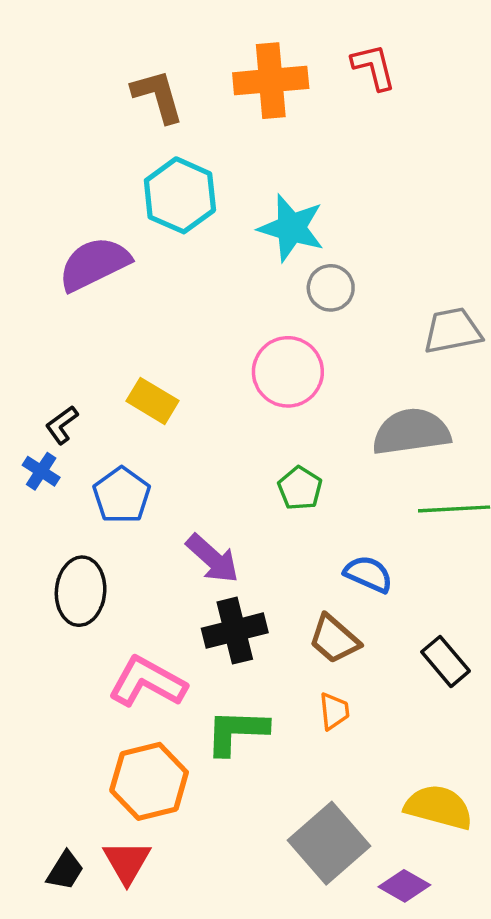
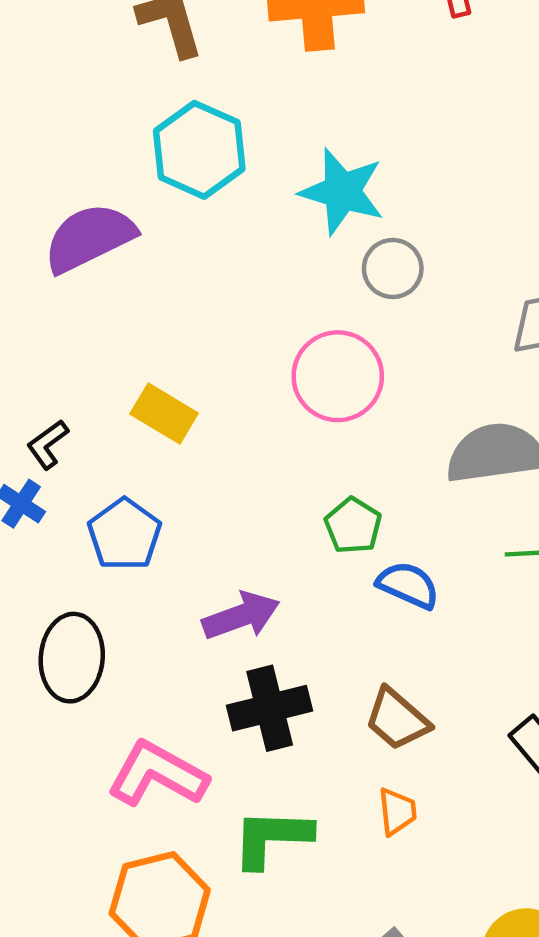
purple arrow: (212, 559) -> (241, 616), turned -62
blue semicircle: (368, 574) -> (408, 585), moved

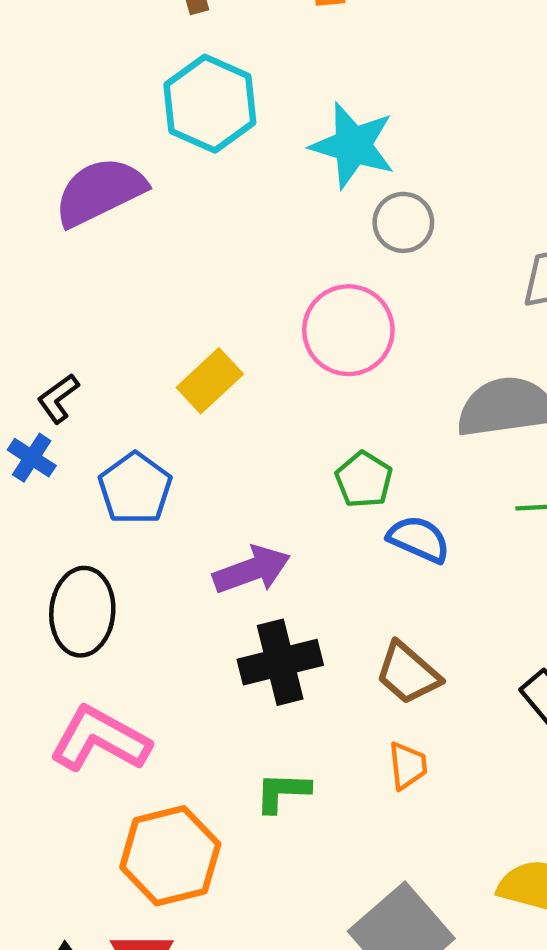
yellow rectangle: (164, 414) -> (210, 381), moved, turned -74
pink L-shape: (157, 774) -> (100, 739), moved
green L-shape: (272, 838) -> (282, 792), size x0.7

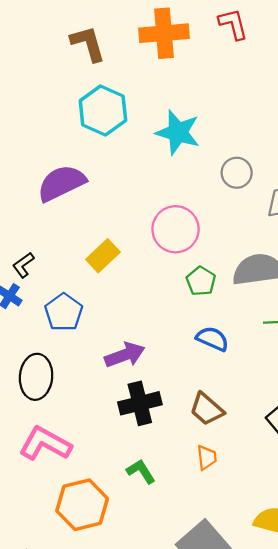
purple semicircle: (100, 192) -> (61, 183), moved
gray circle: (403, 222) -> (237, 173), moved
green pentagon: (364, 480) -> (201, 281), moved
green L-shape: (282, 792) -> (141, 471), turned 56

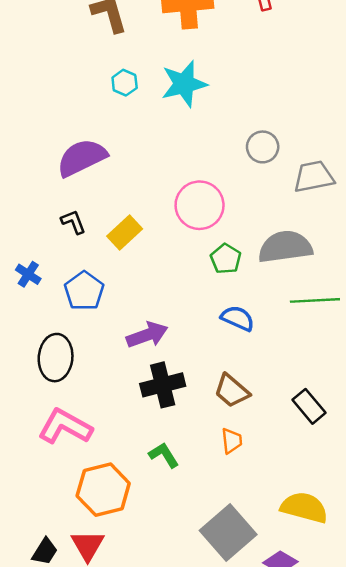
cyan hexagon: (103, 110) -> (125, 83), size x0.5
cyan star: (178, 132) -> (184, 84), moved, turned -30
black L-shape: (23, 265) -> (73, 222), moved, turned 105

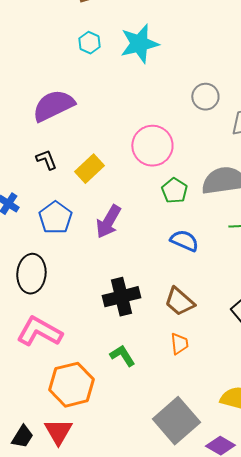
purple arrow: (147, 335) -> (108, 222), moved, turned 140

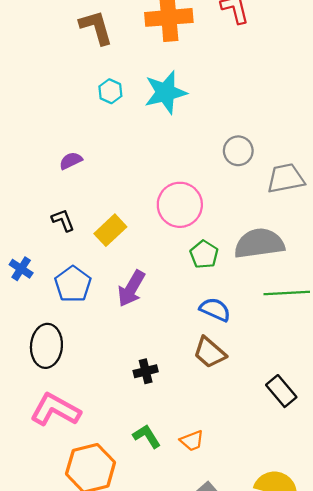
purple semicircle: (53, 106) -> (71, 161), size x0.5
black cross: (121, 297) -> (146, 371), size x0.6
brown trapezoid: (179, 302) -> (210, 352), moved
orange trapezoid: (179, 344) -> (192, 441), moved, turned 75

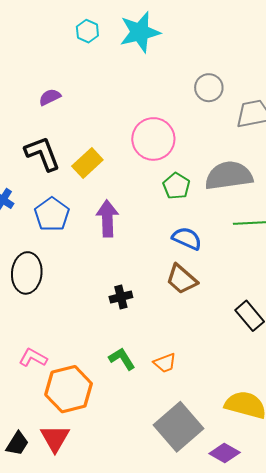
black L-shape: (63, 220) -> (42, 154), size x1.6
purple arrow: (131, 289) -> (107, 219), turned 148
pink L-shape: (55, 410) -> (33, 358), moved, size x0.6

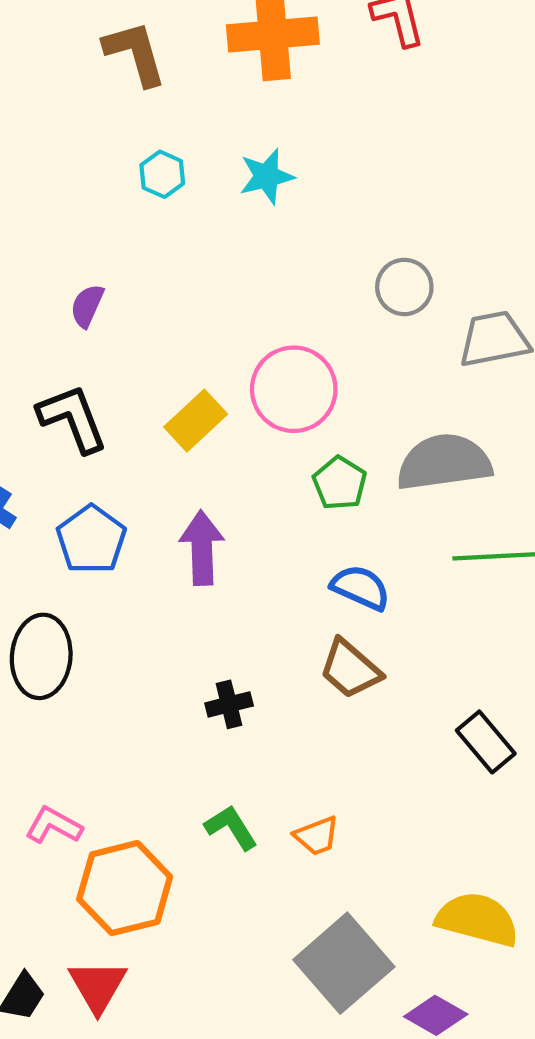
cyan star: (140, 32) -> (267, 176), size x0.7
purple semicircle: (50, 97) -> (87, 306), turned -40
yellow rectangle: (87, 163) -> (196, 421), moved

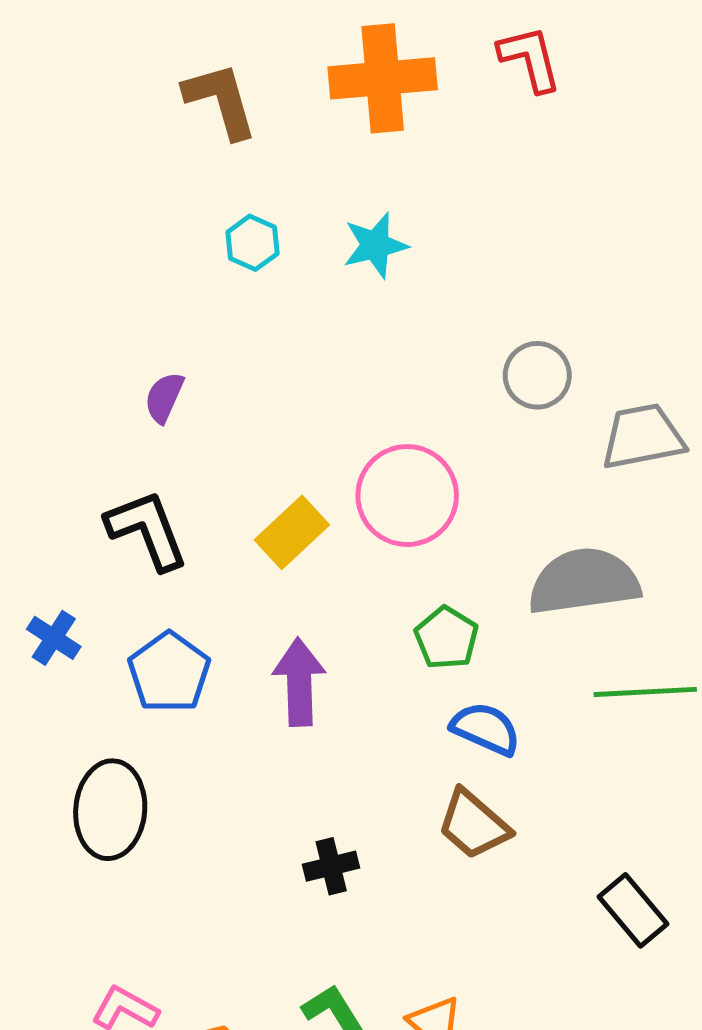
green pentagon: (340, 483) -> (446, 638), moved

